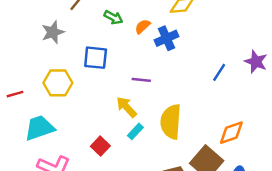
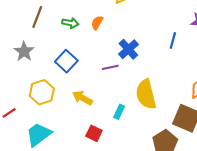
blue cross: (167, 38) -> (128, 49), moved
blue square: (96, 58) -> (66, 61), turned -35
yellow arrow: (127, 107) -> (82, 98), moved

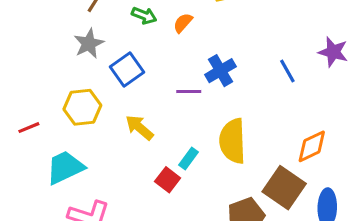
blue line: (173, 40) -> (287, 71), turned -56
gray star: (24, 51) -> (89, 44), moved
red square: (94, 133) -> (168, 180), moved

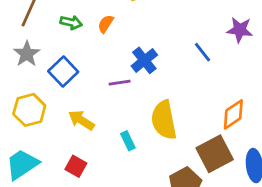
cyan rectangle: (188, 158) -> (128, 141), turned -54
red square: (168, 180) -> (76, 166), moved
brown square: (284, 188) -> (215, 154), turned 36

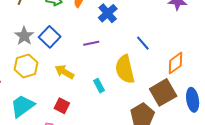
blue line: (203, 52) -> (143, 43), moved
gray star: (27, 54) -> (24, 36), moved
blue cross: (144, 60) -> (108, 13), moved

